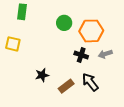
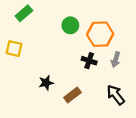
green rectangle: (22, 12) -> (24, 13), turned 42
gray arrow: (105, 54) -> (116, 60), turned -56
black arrow: (90, 82) -> (116, 95), moved

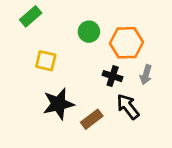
yellow square: (14, 49) -> (46, 61), moved
black star: (46, 83) -> (58, 104), size x1.6
black arrow: (116, 95) -> (128, 107), moved

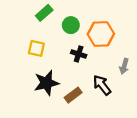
green rectangle: (31, 16) -> (44, 13), moved
gray arrow: (146, 75) -> (124, 66), moved
black cross: (113, 76) -> (79, 54), moved

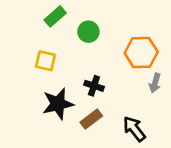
orange hexagon: (101, 34) -> (141, 52), moved
black cross: (79, 54) -> (94, 86), moved
black arrow: (102, 85) -> (134, 129), moved

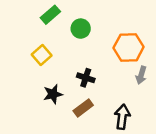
yellow square: (45, 61) -> (42, 55), turned 36
black star: (58, 104) -> (53, 94), size x0.7
black arrow: (134, 129) -> (122, 117), turned 45

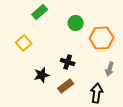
green circle: (81, 29) -> (76, 23), moved
yellow square: (42, 55) -> (24, 43), moved
gray arrow: (141, 75) -> (110, 69), moved

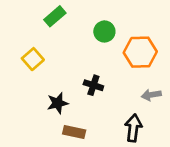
gray arrow: (110, 69) -> (151, 95), turned 64
brown rectangle: (66, 86) -> (74, 132), moved, turned 49

